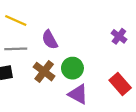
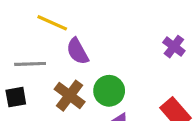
yellow line: (16, 20) -> (52, 23), moved

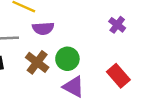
purple semicircle: (77, 51) -> (43, 28), turned -65

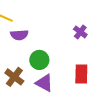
brown cross: (37, 62) -> (14, 77), moved
red rectangle: (118, 76) -> (81, 74), turned 42

